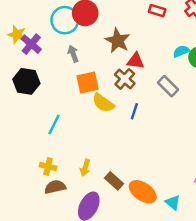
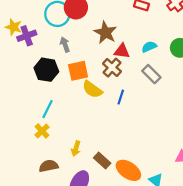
purple cross: (31, 44) -> (27, 36), turned 30
cyan semicircle: (181, 51) -> (149, 47), moved
black hexagon: (26, 81) -> (46, 70), moved
yellow cross: (48, 166) -> (42, 131), moved, turned 32

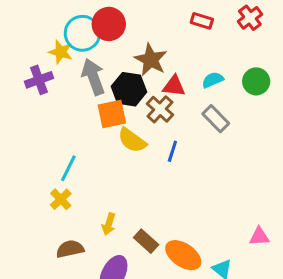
yellow star: (14, 27) -> (61, 52), moved
purple cross: (27, 36) -> (39, 80), moved
gray arrow: (65, 45) -> (93, 77), size x1.6
black hexagon: (46, 70) -> (129, 89), moved

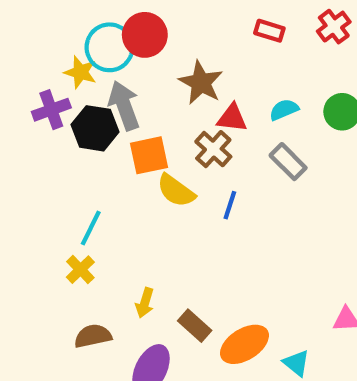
black hexagon: (129, 89) -> (95, 128), moved
orange ellipse: (183, 255) -> (244, 344), turned -66

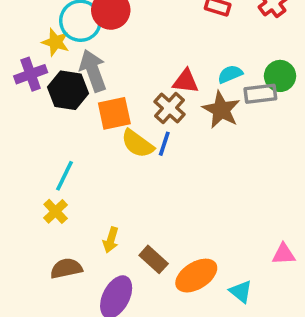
brown star: (201, 83) -> (221, 110), moved
gray rectangle: (288, 162) -> (260, 94), moved, turned -52
blue line: (230, 205) -> (164, 144), moved

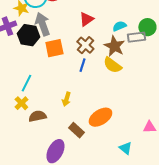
red triangle: (186, 81) -> (86, 19), moved, turned -42
yellow semicircle: (137, 144) -> (112, 65), moved
yellow arrow: (111, 240) -> (66, 99), moved
brown semicircle: (66, 268) -> (37, 116), moved
orange ellipse: (196, 276) -> (100, 117), moved

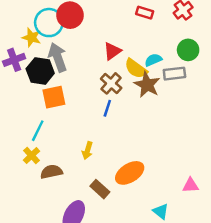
green circle: (147, 27) -> (188, 50), moved
orange square: (54, 48) -> (54, 97), moved
yellow semicircle: (112, 65) -> (136, 69), moved

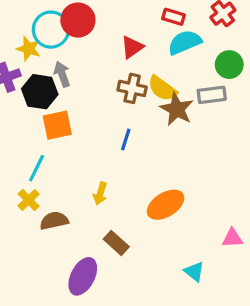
red triangle: (112, 51) -> (132, 47), moved
gray arrow: (58, 57) -> (62, 74), size x0.7
cyan semicircle: (153, 60) -> (185, 42), moved, size x1.5
brown cross: (111, 83) -> (132, 88), moved, turned -30
orange ellipse: (130, 173) -> (166, 205), moved

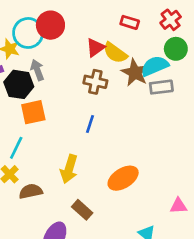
cyan semicircle: (185, 42) -> (155, 66), moved
green circle: (229, 65) -> (176, 49), moved
yellow semicircle: (162, 88) -> (115, 53), moved
brown star: (177, 109) -> (135, 73), moved
yellow arrow: (100, 194) -> (69, 169), size x1.5

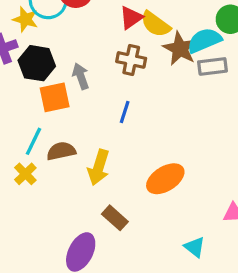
gray arrow: (37, 70) -> (81, 76), moved
brown semicircle: (31, 191) -> (61, 151), moved

